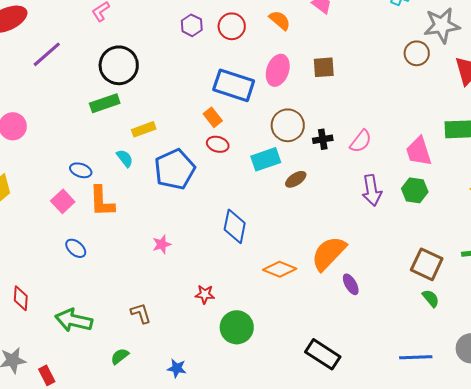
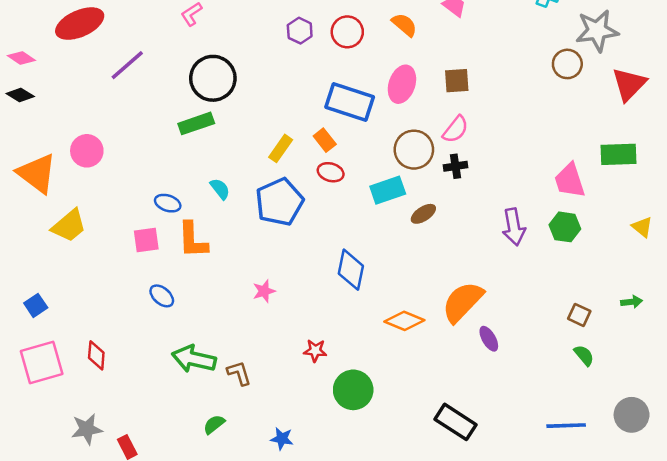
yellow rectangle: (144, 129) -> (281, 148), moved, turned -35
pink semicircle: (361, 141) -> (455, 129), moved
pink square: (63, 201) -> (146, 240), turned 35
brown square: (427, 264) -> (579, 315), size x0.6
green arrow: (74, 320) -> (194, 359), moved

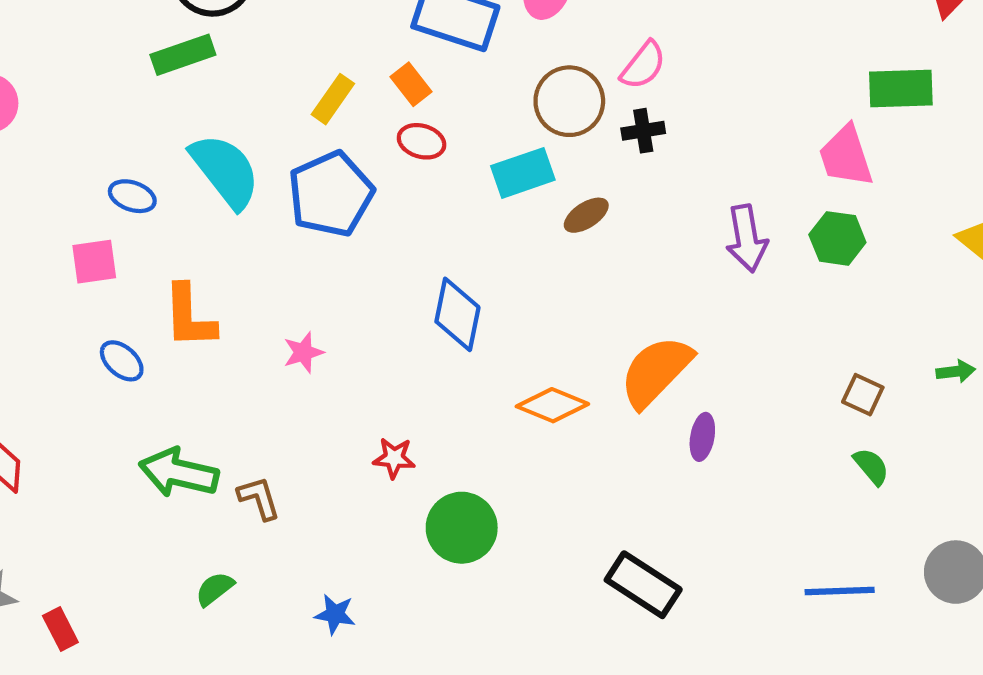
green rectangle: (618, 154) -> (901, 89), moved
cyan semicircle: (220, 189) -> (225, 171), size x2.0
orange L-shape: (193, 240) -> (189, 317), moved
purple ellipse: (489, 339) -> (702, 437), turned 40

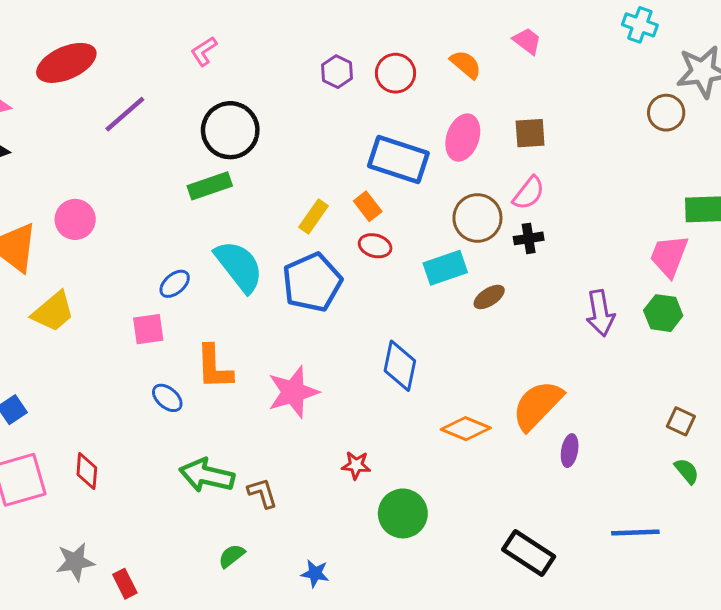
pink trapezoid: (846, 156) -> (669, 256), turned 39
blue ellipse: (132, 196) -> (175, 284), turned -60
pink star: (303, 352) -> (293, 392), size x1.8
blue line: (840, 591) -> (635, 532), moved

